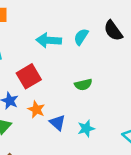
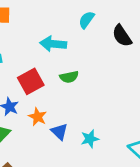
cyan semicircle: (81, 37) -> (87, 20), moved
green semicircle: (83, 85) -> (69, 77), moved

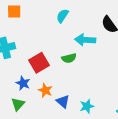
cyan semicircle: (87, 20) -> (62, 16), moved
cyan arrow: (53, 44) -> (85, 40), moved

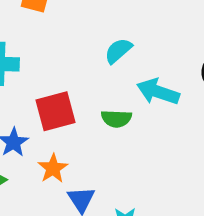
cyan semicircle: (62, 16) -> (118, 51), moved

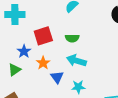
cyan arrow: (158, 92) -> (76, 61), moved

